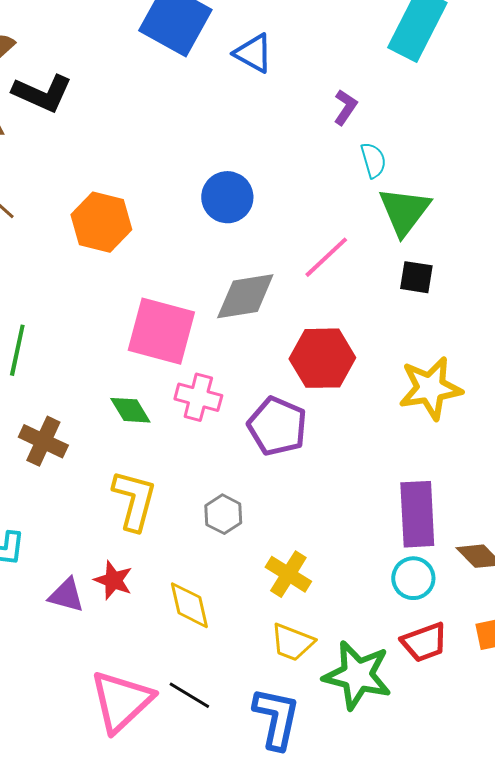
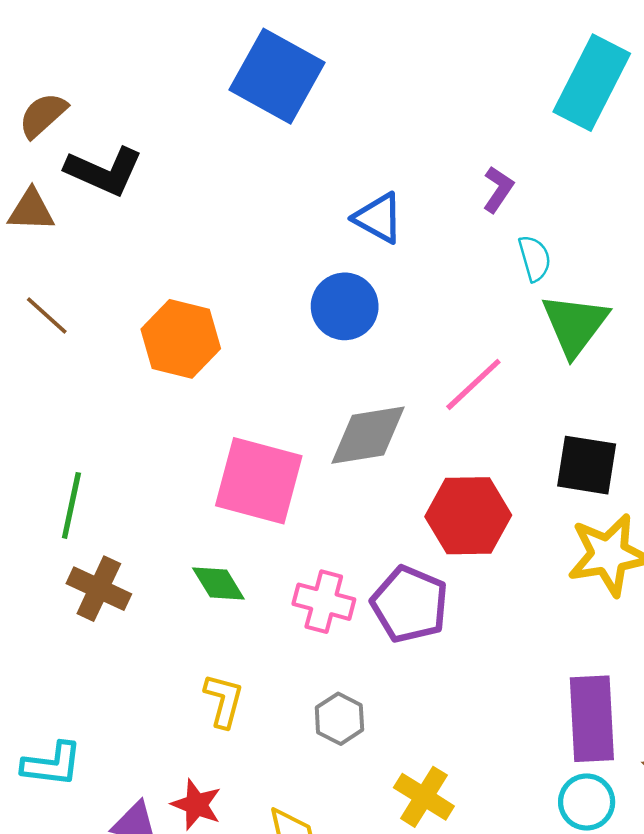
blue triangle: (253, 53) -> (378, 218), moved
black square: (416, 277) -> (587, 465), moved, size x1.4
pink cross: (198, 397) -> (324, 602), moved
brown cross: (43, 441) -> (99, 589), moved
yellow L-shape: (134, 500) -> (224, 701), size x0.7

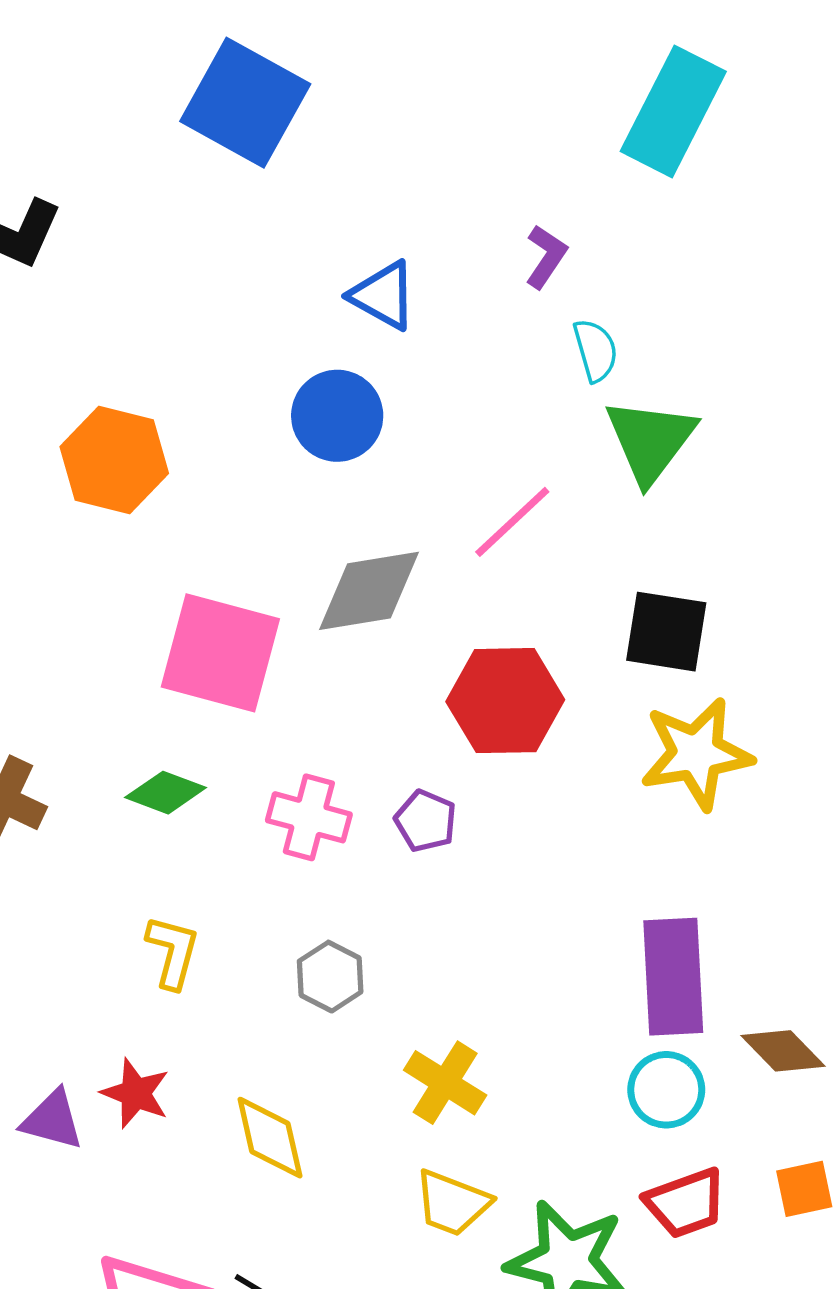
green diamond: (218, 583) -> (166, 793), turned -38
purple pentagon: (410, 604) -> (426, 821), size x0.6

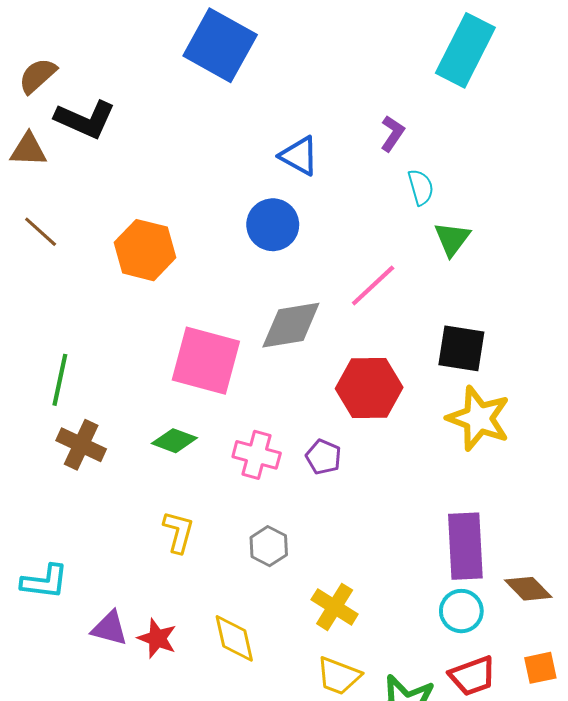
green triangle: (650, 441) -> (452, 239), size x0.7
yellow star: (696, 754) -> (479, 418), turned 30
red star: (136, 1093) -> (157, 638), moved

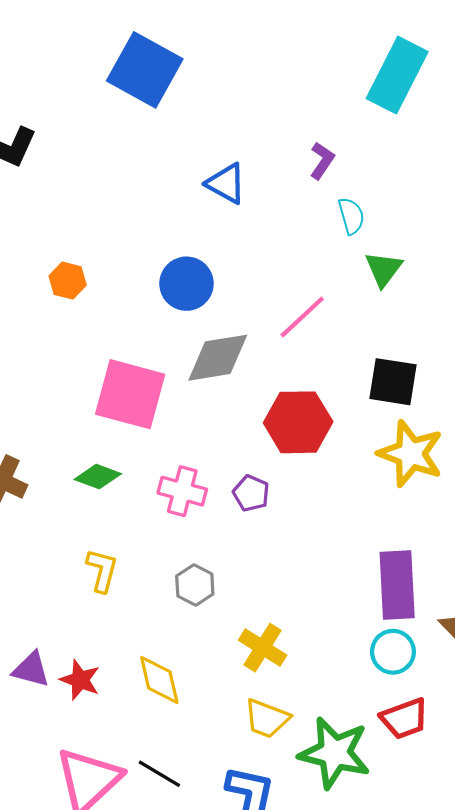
blue circle: (273, 225) -> (186, 284), moved
orange hexagon: (145, 250) -> (68, 281), size x0.6

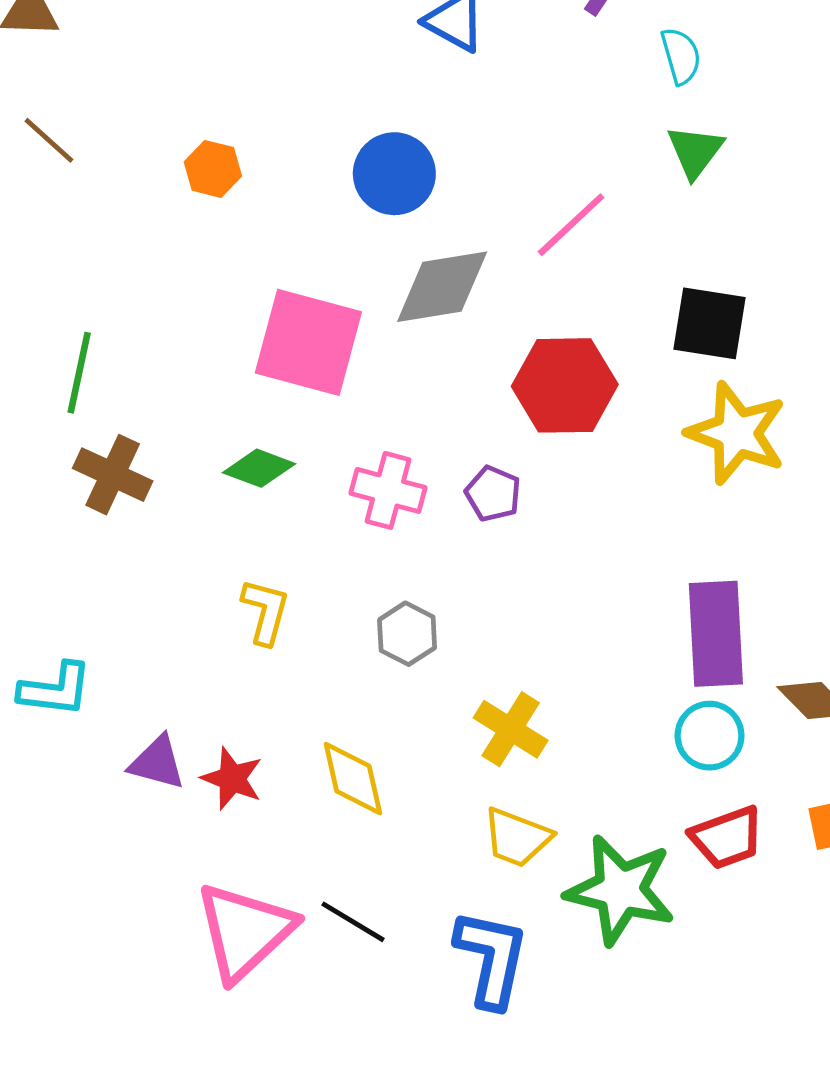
cyan semicircle: (351, 216) -> (681, 56), moved

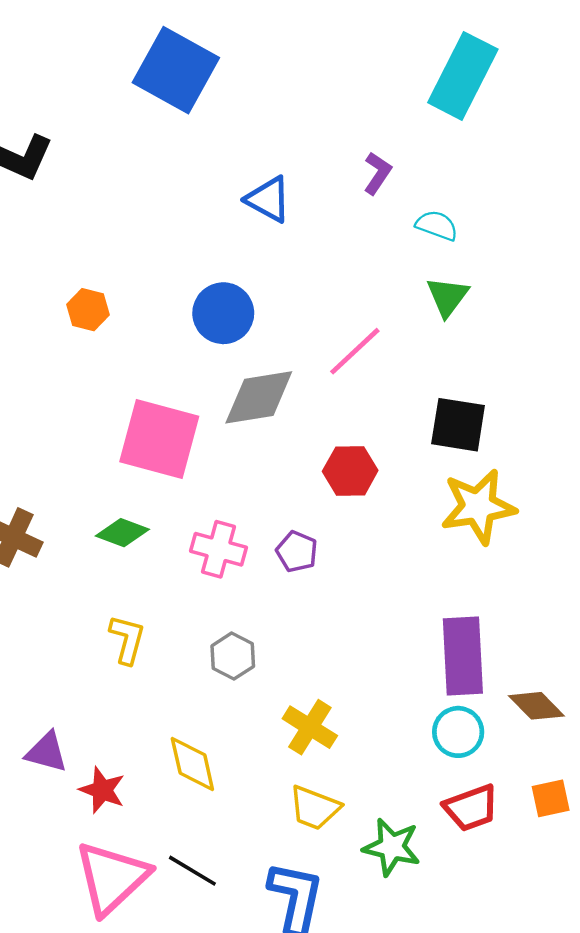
cyan semicircle: (681, 56) -> (437, 225), turned -54
red hexagon: (565, 385) -> (350, 471), size x0.7
yellow star: (737, 433) -> (478, 507), turned -30
red star: (232, 779) -> (102, 790), moved
green star: (620, 890) -> (392, 847), size x0.7

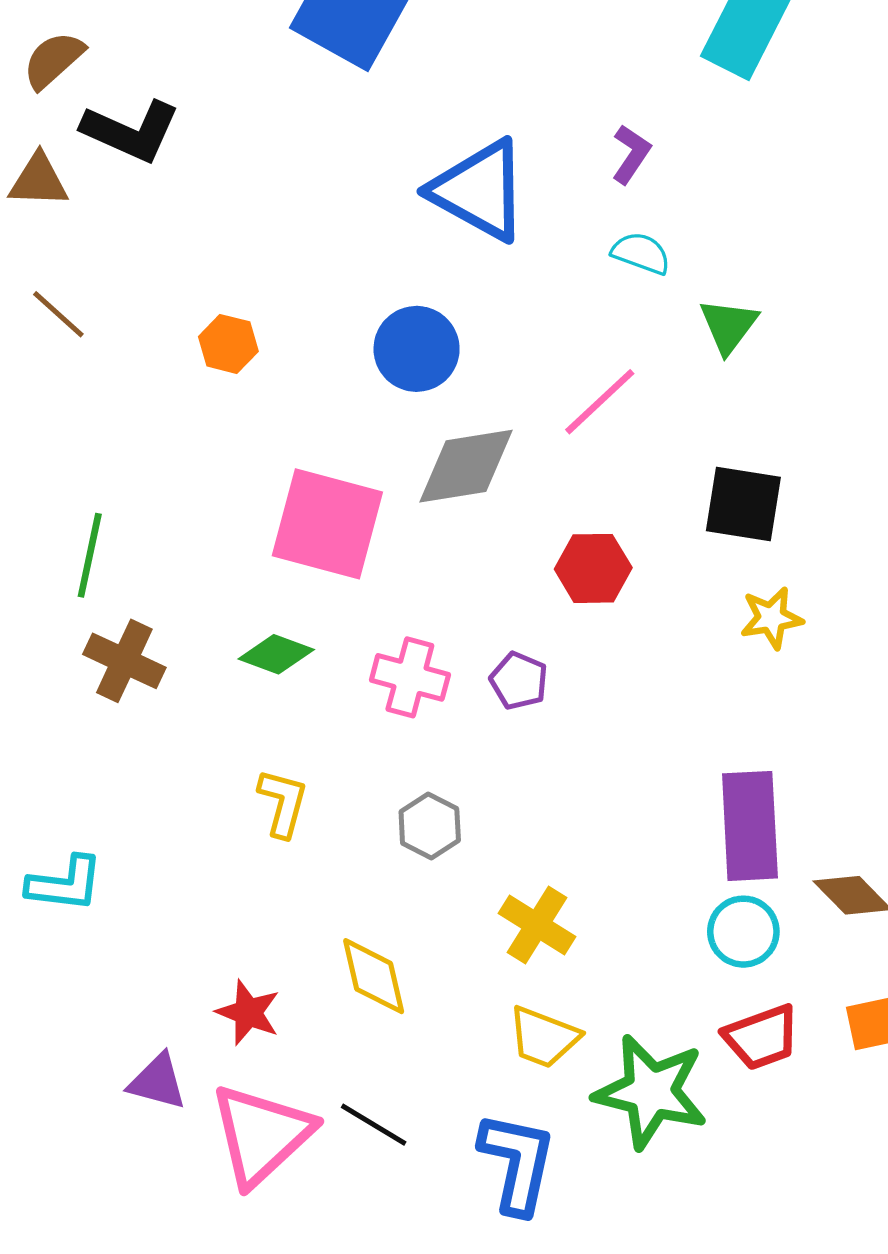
blue triangle: (268, 199) -> (479, 190), size x1.6
cyan semicircle: (437, 225) -> (641, 253), moved
yellow star: (478, 507) -> (771, 618), size x0.6
purple triangle: (47, 752) -> (157, 1082), moved
green star: (392, 847) -> (651, 1092), size x1.4

